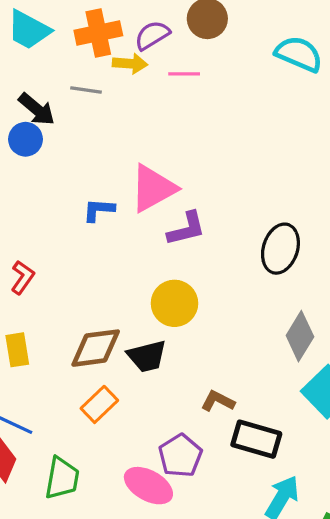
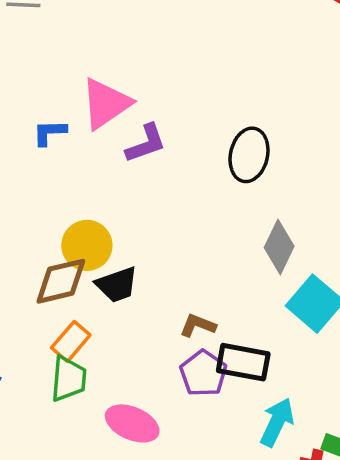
yellow circle: (174, 303) -> (87, 245), moved
purple pentagon: (180, 456) -> (203, 373), moved
green trapezoid: (62, 478) -> (69, 379), moved

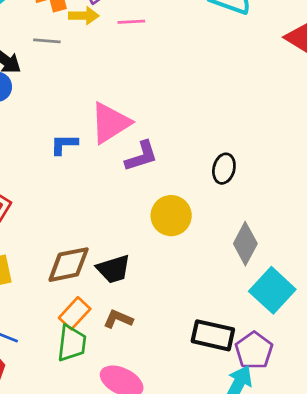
black ellipse: (249, 155) -> (224, 169), size x0.7
yellow circle: (87, 245) -> (171, 216), moved
brown L-shape: (198, 325) -> (118, 319), moved
purple pentagon: (203, 373) -> (254, 350), moved

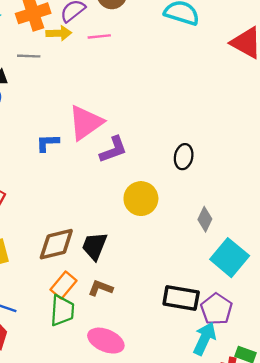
gray diamond: (245, 244) -> (205, 219), size x0.7
black trapezoid: (114, 269) -> (94, 246), turned 132

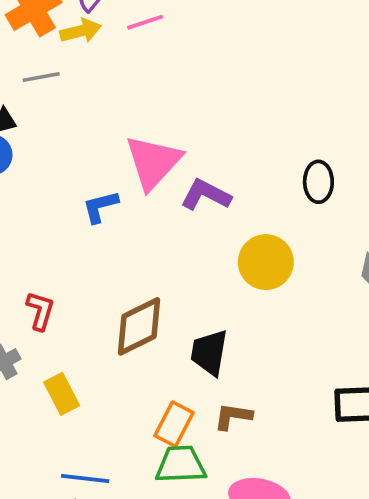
purple L-shape: (113, 150) -> (206, 195), turned -120
brown diamond: (56, 244) -> (139, 326), moved
green trapezoid: (62, 311) -> (181, 465), turned -84

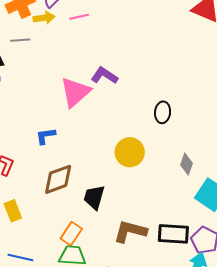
purple L-shape: (206, 195) -> (104, 76), moved
blue L-shape: (100, 207) -> (46, 136), moved
brown L-shape: (233, 416) -> (130, 231), moved, size x1.6

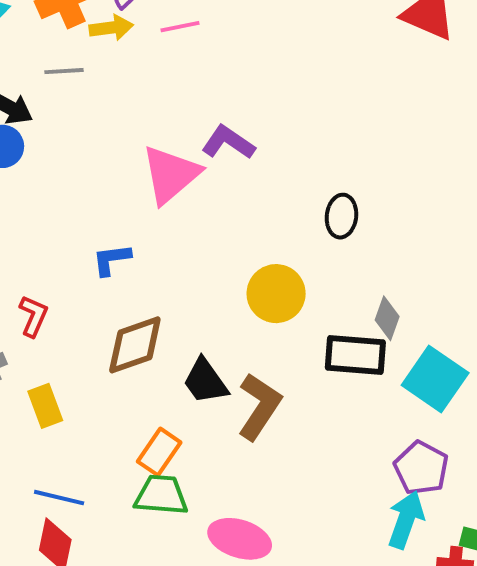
black trapezoid: (94, 197) -> (205, 381), turned -52
brown L-shape: (130, 231) -> (259, 406), moved, turned 108
black rectangle: (173, 234) -> (355, 355), moved

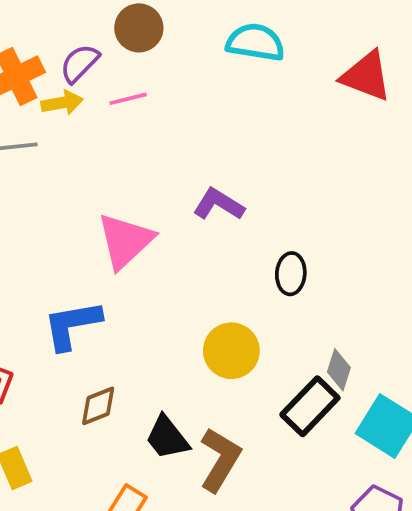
purple L-shape: (228, 142) -> (219, 204), moved
blue L-shape: (112, 260) -> (72, 325), size x1.6
brown diamond: (135, 345) -> (98, 406), size x0.7
black rectangle: (355, 355) -> (310, 406), turned -48

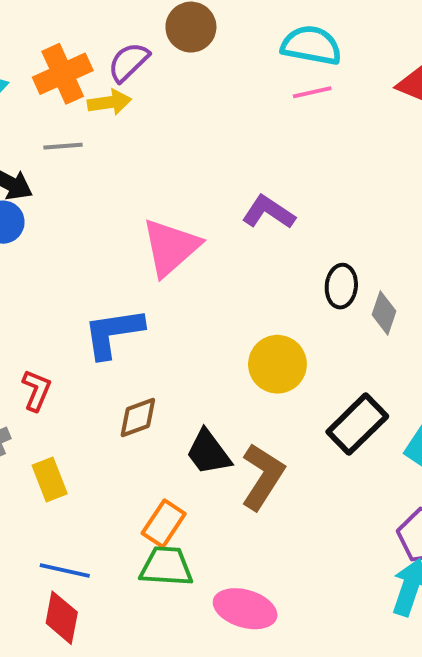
pink line: (128, 99) -> (312, 92), moved
gray diamond: (339, 370) -> (384, 313), moved

